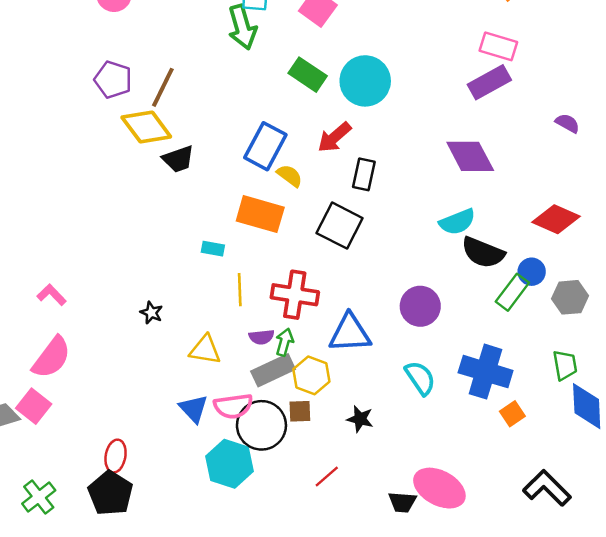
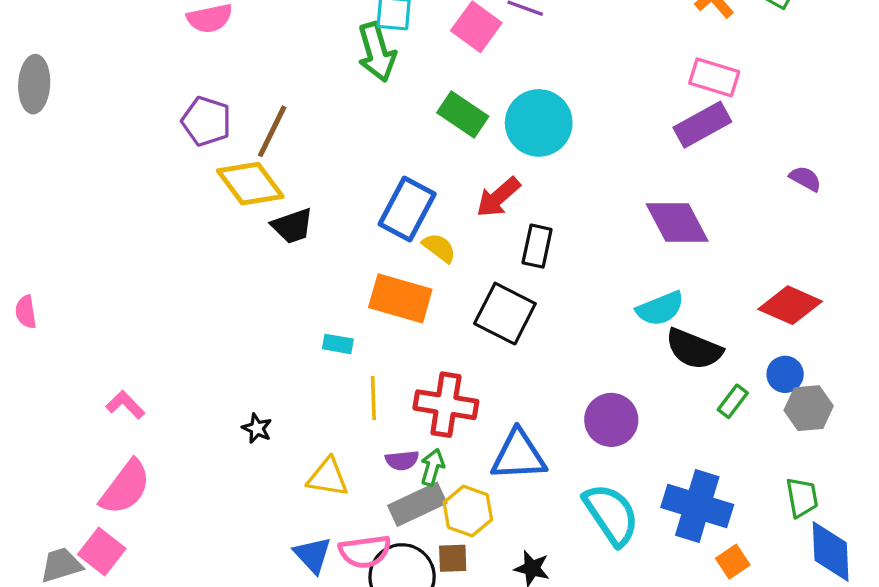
blue circle: (532, 272) -> (785, 374), moved
green rectangle: (512, 292) -> (733, 401), size x0.7
cyan semicircle: (420, 378) -> (611, 514), size x1.4

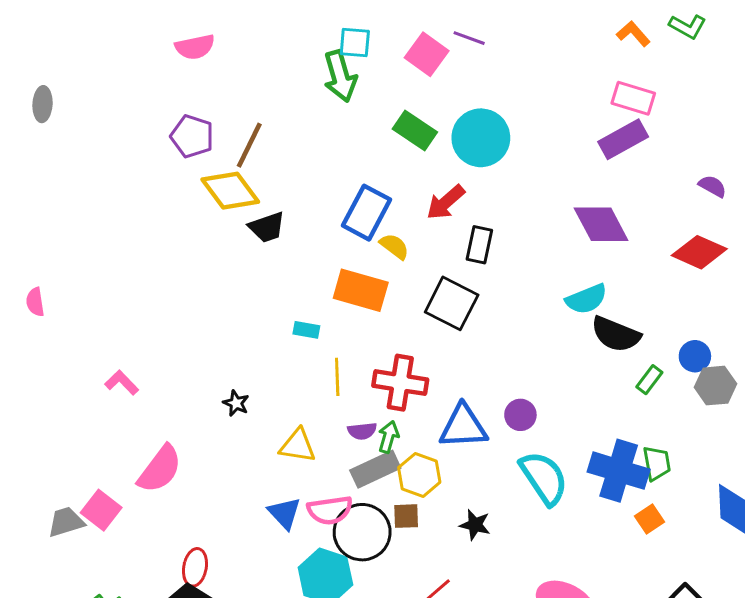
gray ellipse: (34, 84) -> (43, 104), size x0.7
red diamond: (790, 305) -> (699, 252), moved
purple circle: (611, 420) -> (520, 415), moved, size x0.7
pink semicircle: (125, 487) -> (160, 469), moved
green trapezoid: (802, 498) -> (657, 463), moved

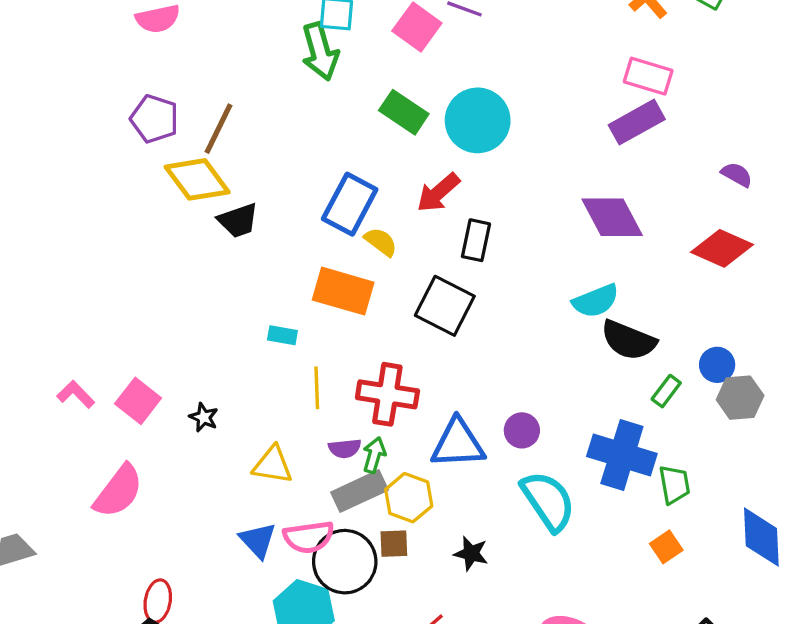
blue cross: (619, 471) -> (622, 455), moved
pink square: (101, 510) -> (138, 401), moved

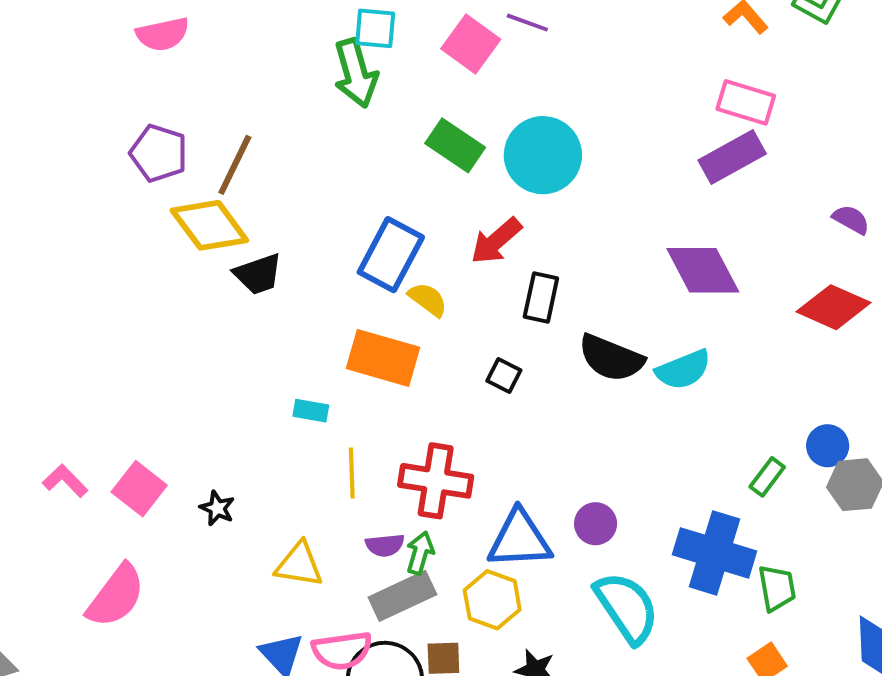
black square: (445, 306) -> (504, 376), size x0.5
black semicircle: (628, 340) -> (611, 358), moved
yellow hexagon: (409, 498) -> (492, 600), moved

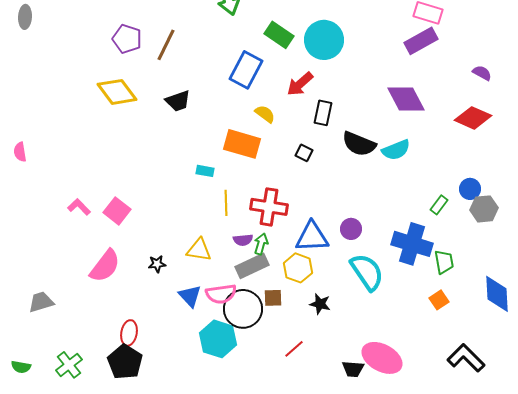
yellow diamond: (209, 225) -> (117, 92), moved
blue rectangle: (391, 255) -> (246, 70), moved
black star: (217, 508) -> (157, 264), moved, turned -30

